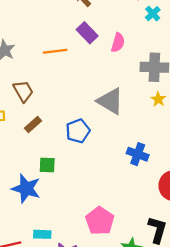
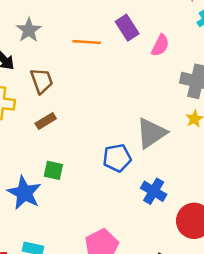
gray triangle: (110, 101) -> (151, 133), moved, turned 44
blue pentagon: (78, 131) -> (117, 158), moved
blue cross: (138, 154) -> (154, 191), moved

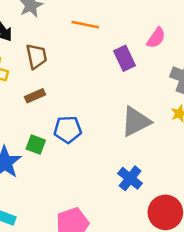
purple rectangle: (127, 28) -> (125, 58), moved
blue pentagon: (117, 158) -> (68, 129), moved

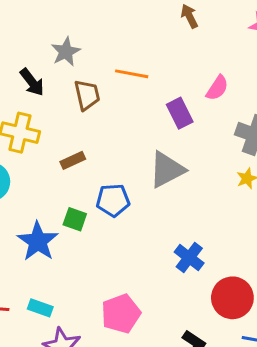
brown trapezoid: (36, 56) -> (87, 95), moved
gray triangle: (136, 122) -> (167, 170), moved

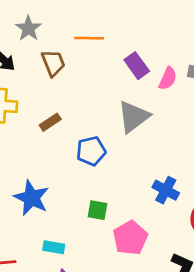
pink semicircle: (217, 88) -> (168, 78), moved
green square: (75, 219) -> (98, 210), moved
cyan rectangle: (40, 308) -> (54, 247), moved
pink pentagon: (121, 314) -> (130, 238), moved

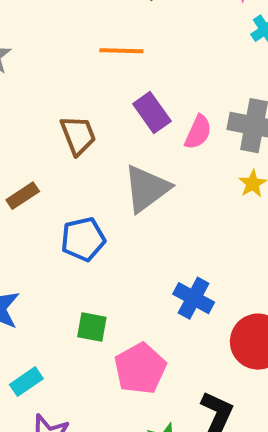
orange line: (89, 38) -> (121, 51), moved
brown trapezoid: (53, 63) -> (78, 135), moved
cyan rectangle: (54, 247) -> (26, 382), turned -45

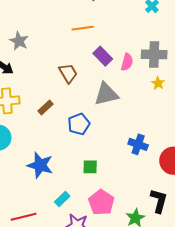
gray triangle: (147, 189) -> (106, 94), turned 32
pink pentagon: (140, 369) -> (101, 202), moved

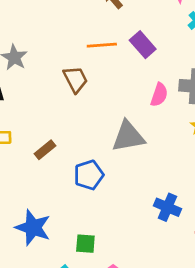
purple rectangle: (103, 56) -> (143, 45), moved
brown trapezoid: (68, 73) -> (75, 79), moved
green square: (90, 167) -> (85, 244), moved

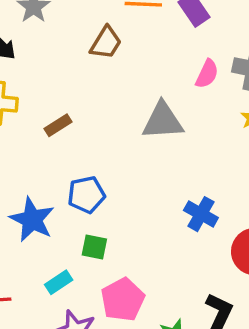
brown trapezoid: (75, 79) -> (106, 43), turned 52
blue pentagon: (89, 175) -> (86, 195), moved

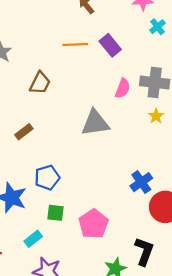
brown trapezoid: (106, 43) -> (40, 83), moved
blue cross: (201, 214) -> (141, 182), moved, turned 30
pink pentagon: (123, 300) -> (93, 224), moved

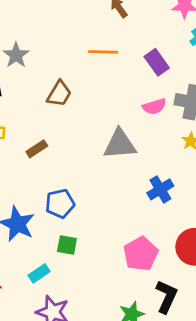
purple rectangle: (110, 45) -> (157, 62), moved
pink semicircle: (123, 88) -> (154, 106), turned 48
blue cross: (141, 182) -> (160, 189), moved
pink pentagon: (93, 224) -> (141, 254), moved

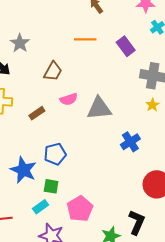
pink semicircle: (154, 106) -> (69, 99), moved
green square: (67, 245) -> (51, 186), moved
pink pentagon: (141, 254) -> (80, 209), moved

